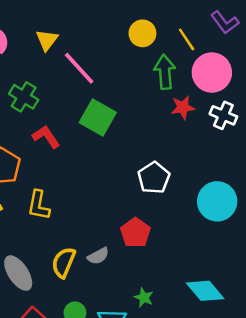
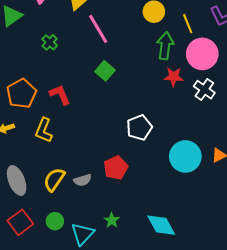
green cross: (24, 97) -> (50, 42), size x0.7
green square: (98, 118) -> (105, 71), size x0.7
red L-shape: (46, 137) -> (60, 95), moved

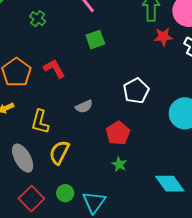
green square: (105, 71) -> (95, 40), turned 36
yellow L-shape: (44, 130) -> (40, 122), moved
gray semicircle: (83, 180) -> (84, 107), moved
green star: (112, 220) -> (119, 164), moved

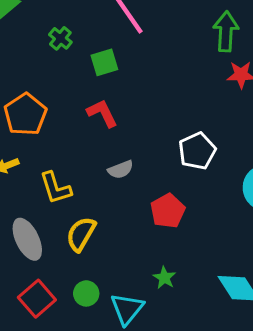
green square: (95, 40) -> (104, 62), moved
red L-shape: (54, 69) -> (102, 113), moved
yellow L-shape: (40, 122) -> (56, 188), turned -35
green star: (119, 164) -> (164, 278), moved

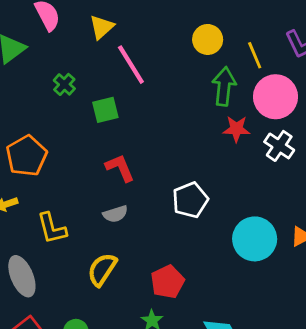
red L-shape: (102, 113) -> (120, 168), moved
red pentagon: (168, 211) -> (167, 282), moved
yellow semicircle: (81, 234) -> (102, 269), moved

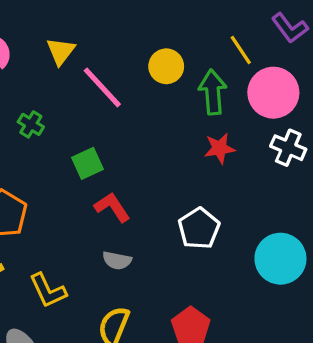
yellow circle: (208, 39) -> (166, 66), moved
green square: (105, 110) -> (88, 163), moved
red star: (236, 129) -> (220, 148), moved
gray semicircle: (115, 214) -> (117, 260), turned 40

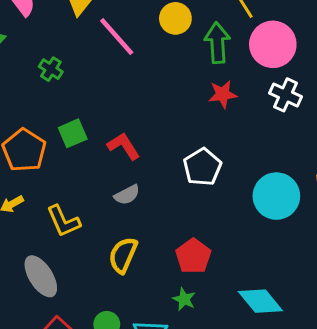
green square: (88, 163) -> (73, 133), moved
gray semicircle: (117, 260) -> (127, 195), turned -40

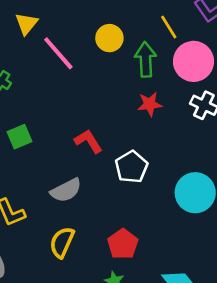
red L-shape: (124, 146) -> (88, 141), moved
gray semicircle: (127, 195) -> (66, 190), size x1.4

